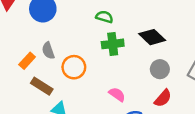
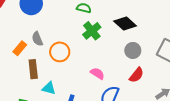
green cross: (113, 44) -> (92, 31), turned -30
brown rectangle: (42, 86) -> (33, 69), turned 54

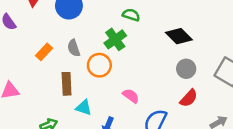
green cross: (92, 31) -> (115, 39), moved
orange rectangle: (20, 48) -> (44, 52), moved
pink semicircle: (97, 73) -> (131, 96), moved

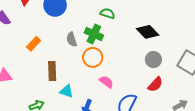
green cross: (115, 39) -> (94, 34), turned -30
gray semicircle: (74, 48) -> (72, 39), moved
orange circle: (99, 65) -> (93, 57), moved

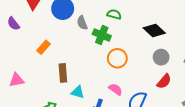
gray semicircle: (72, 39) -> (82, 23), moved
orange circle: (93, 57) -> (117, 58), moved
pink semicircle: (106, 82) -> (115, 89), moved

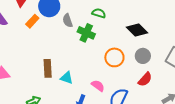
orange rectangle: (43, 47) -> (32, 21), moved
orange circle: (117, 58) -> (114, 57), moved
cyan triangle: (78, 92) -> (67, 78), moved

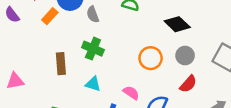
green cross: (86, 33) -> (93, 49), moved
brown rectangle: (48, 68) -> (61, 64), moved

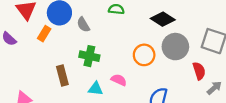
gray circle: (185, 56) -> (175, 47), size x1.5
red semicircle: (188, 84) -> (199, 71), moved, turned -48
pink semicircle: (131, 93) -> (119, 80), moved

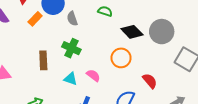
black diamond: (163, 19) -> (132, 32), moved
gray circle: (175, 47) -> (162, 32), moved
red semicircle: (199, 71) -> (150, 81), moved, turned -35

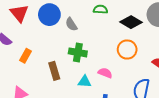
orange rectangle: (35, 19) -> (26, 56), moved

